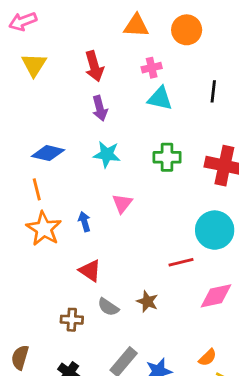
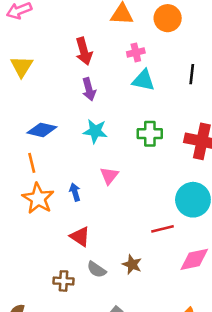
yellow triangle: (34, 65) -> (22, 66), moved

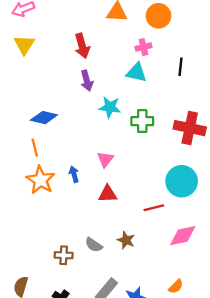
pink cross: (136, 52) -> (143, 47), moved
yellow triangle: (22, 66) -> (24, 45), moved
cyan star: (95, 131) -> (110, 107), moved
red triangle: (80, 237) -> (108, 194), moved, turned -36

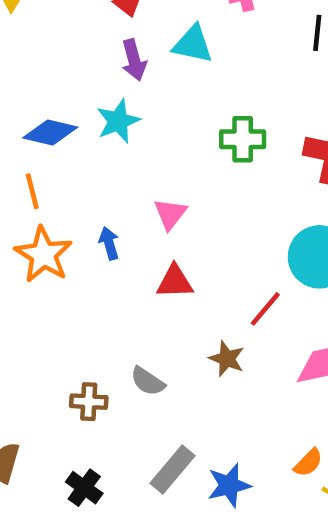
cyan triangle: (136, 72) -> (193, 44), moved
cyan star: (110, 107) -> (118, 121), moved, turned -30
red line: (154, 208) -> (265, 309), turned -36
brown star: (126, 240) -> (227, 359), moved

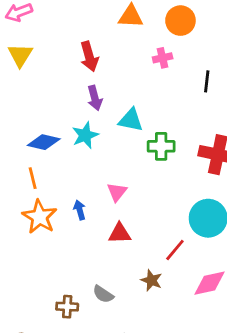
cyan triangle: (193, 44) -> (131, 120), moved

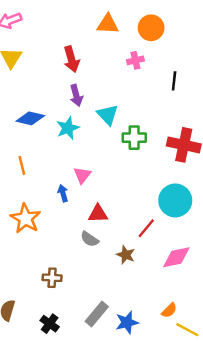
cyan triangle: (131, 120) -> (108, 115), turned 35
blue diamond: (44, 142) -> (30, 118), moved
pink triangle: (117, 192) -> (82, 175), moved
orange star: (40, 217) -> (26, 219), moved
gray semicircle: (103, 294) -> (90, 239), moved

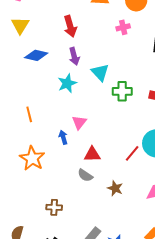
blue diamond: (30, 118) -> (36, 55), moved
red line: (146, 228) -> (132, 153), moved

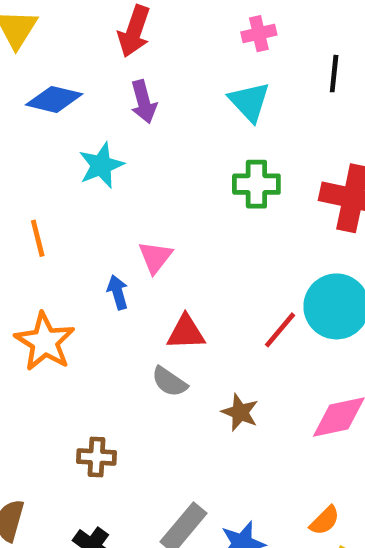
red arrow: (70, 26) -> (134, 31), turned 35
cyan triangle: (100, 72) -> (249, 102), moved
cyan star: (67, 83) -> (101, 165), moved

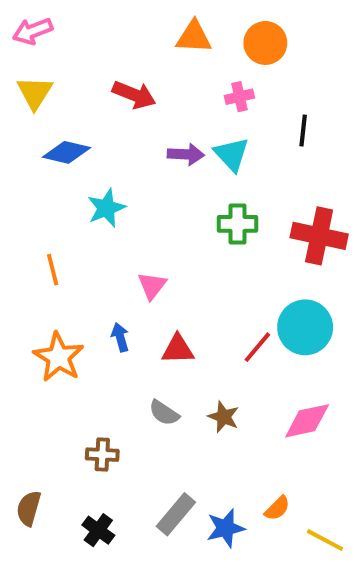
red arrow: (134, 31) -> (134, 95), turned -87
purple arrow: (144, 102) -> (186, 154), moved, turned -72
blue arrow: (118, 292) -> (120, 337), moved
gray semicircle: (169, 382) -> (164, 413), moved
orange semicircle: (325, 521) -> (277, 508), moved

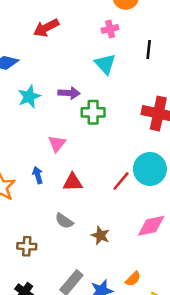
red arrow: (134, 95) -> (46, 28), turned 130
purple arrow: (186, 154) -> (69, 93), moved
green cross: (238, 224) -> (93, 112), moved
brown star: (224, 417) -> (100, 235), moved

